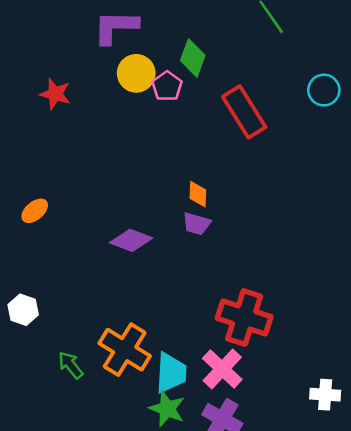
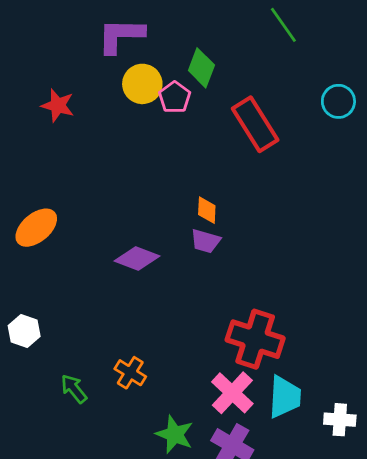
orange ellipse: (35, 211) -> (36, 228), size x1.5
orange cross: (125, 350) -> (130, 373), size x0.6
cyan trapezoid: (171, 373) -> (285, 397), moved

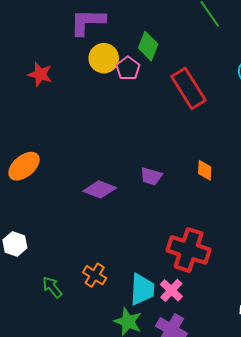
orange diamond: (207, 210) -> (205, 170), moved
pink cross: (232, 393) -> (171, 290), size x0.7
cyan trapezoid: (285, 397) -> (142, 289), moved

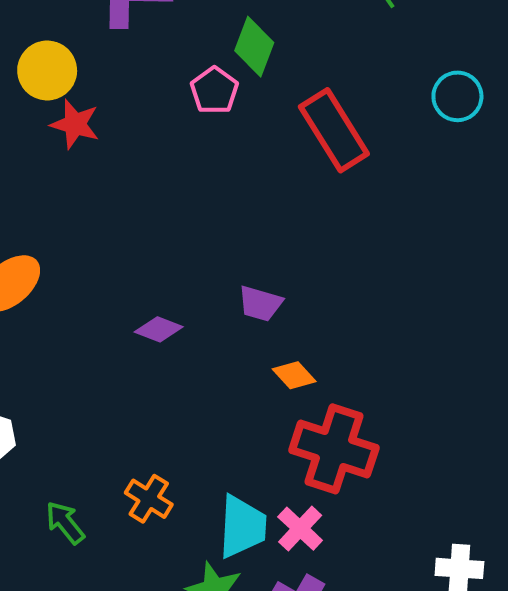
yellow circle: (104, 58) -> (47, 70), moved
red star: (40, 74) -> (75, 124), moved
orange diamond: (205, 170) -> (294, 375), moved, turned -45
purple diamond: (100, 189) -> (159, 329), size x0.7

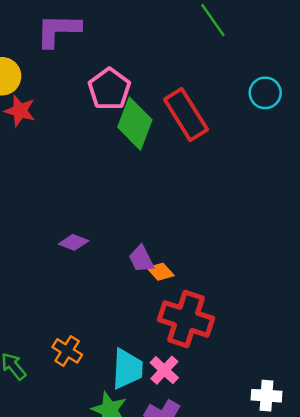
green diamond: (254, 47) -> (135, 124), moved, size x1.4
pink pentagon: (214, 90) -> (109, 89), size x1.4
purple trapezoid: (260, 304) -> (141, 259), moved, turned 48

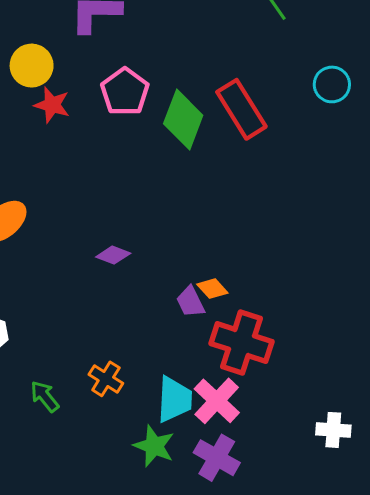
pink pentagon: (109, 89) -> (125, 92), moved
purple trapezoid: (141, 259) -> (190, 302), moved
pink cross: (164, 370) -> (217, 401), size x1.4

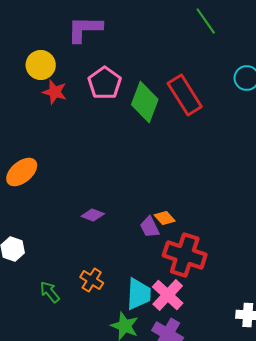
purple diamond: (113, 255) -> (93, 215), moved

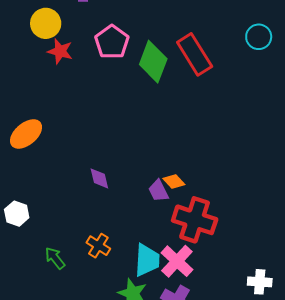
purple diamond: (93, 215) -> (99, 178), turned 55

